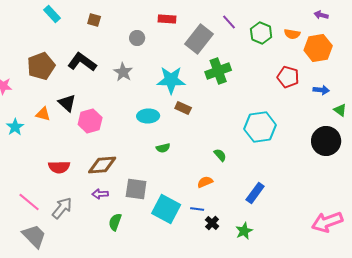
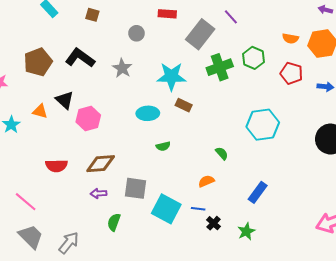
green hexagon: (261, 33) -> (254, 58), moved
orange semicircle: (292, 34) -> (290, 38), moved
gray arrow: (62, 208) -> (69, 243), moved

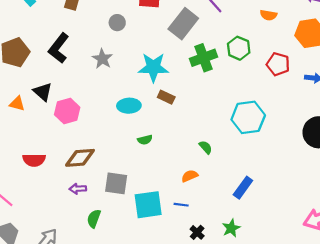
orange semicircle: (290, 38) -> (268, 15), moved
black L-shape: (80, 58) -> (59, 48), turned -88
cyan square: (166, 209) -> (148, 205), turned -36
black cross: (213, 223) -> (197, 232), moved

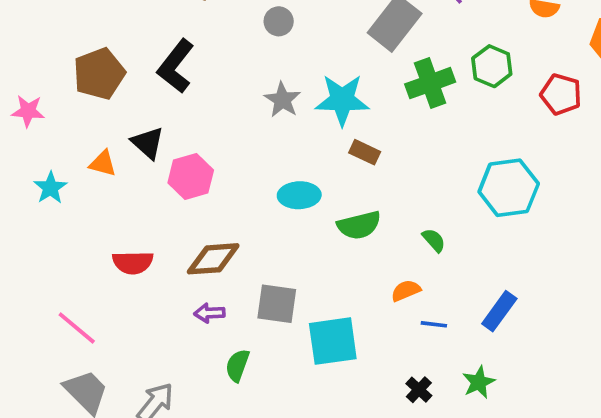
gray star: (102, 59) -> (282, 100), moved
cyan ellipse: (129, 106) -> (299, 195), moved
green semicircle: (145, 140) -> (359, 225), moved, size x1.6
blue line: (181, 205) -> (434, 324), moved

